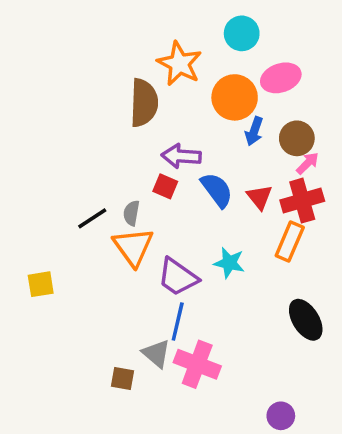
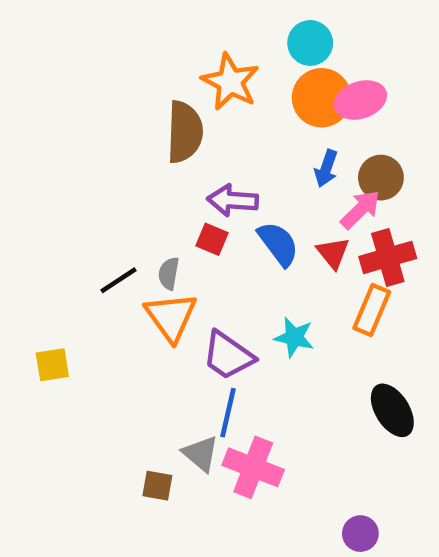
orange circle: (235, 97) -> (322, 98), moved
pink arrow: (307, 163) -> (360, 210), moved, size x1.4

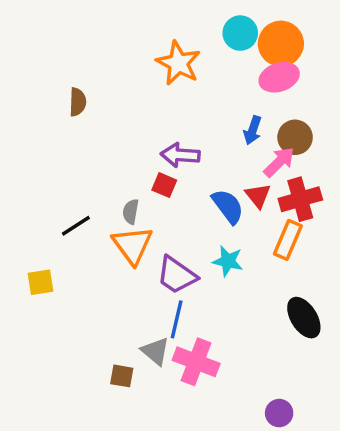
orange circle: (322, 98) -> (281, 44), moved
brown semicircle: (185, 132) -> (78, 102), moved, size x0.6
blue semicircle: (278, 244) -> (228, 206), moved
black line: (119, 280) -> (76, 226), moved

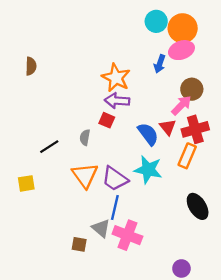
orange star: (178, 63) -> (116, 78), moved
brown semicircle: (78, 102) -> (31, 66), moved
blue arrow: (253, 130) -> (160, 64), moved
orange triangle: (132, 245) -> (85, 175), moved
cyan star: (228, 261) -> (148, 170), size x1.4

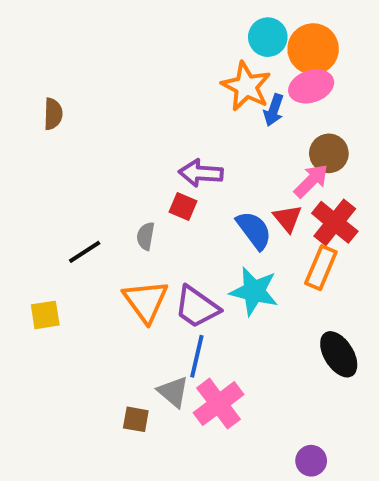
orange star: (116, 78) -> (246, 86), moved
red cross: (195, 129) -> (335, 222), turned -35
pink cross: (127, 235) -> (219, 404), turned 32

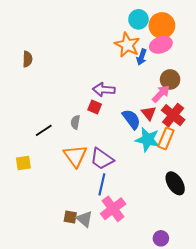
cyan star: (254, 291) -> (148, 140), moved
gray triangle: (173, 392) -> (84, 219), moved

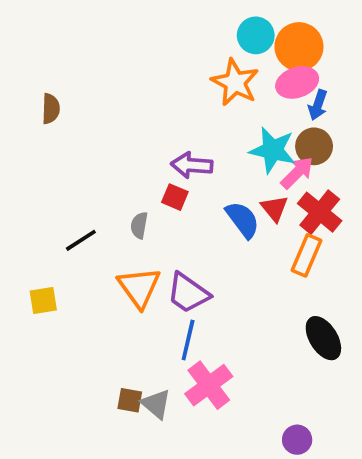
blue arrow: (142, 57) -> (318, 105), moved
cyan star: (148, 140) -> (273, 150), moved

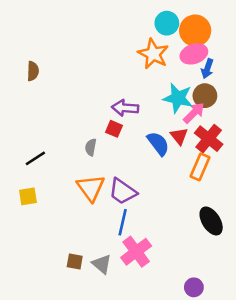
black line: (81, 240) -> (35, 158), moved
brown square: (130, 400) -> (75, 262), moved

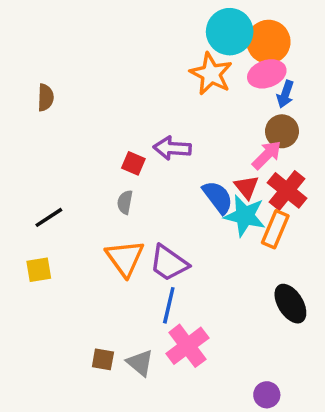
cyan circle: (167, 23) -> (230, 32), size x1.4
cyan star: (178, 98) -> (245, 216), moved
red square: (114, 129) -> (133, 163), moved

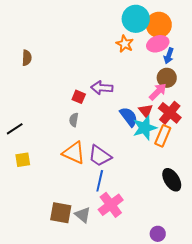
orange star: (211, 74) -> (125, 44), size x0.7
cyan star: (245, 216) -> (145, 128), turned -30
black line: (49, 217) -> (15, 129), moved
orange triangle: (125, 258) -> (74, 153), turned -30
brown square: (103, 359) -> (61, 213), size x1.6

